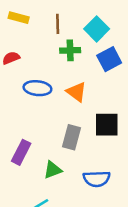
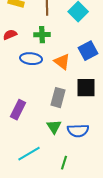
green cross: (70, 50) -> (42, 35), moved
blue square: (109, 59) -> (88, 51), moved
green triangle: (53, 170) -> (54, 127), moved, turned -42

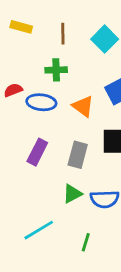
red semicircle: (10, 35) -> (13, 90), moved
purple rectangle: (18, 110) -> (37, 152), moved
green triangle: (54, 127) -> (72, 194), turned 35

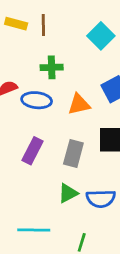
brown line: (63, 34) -> (43, 25), moved
orange triangle: (83, 106) -> (79, 104), turned -50
cyan line: (39, 230) -> (34, 230), turned 32

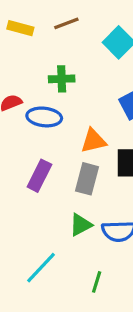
brown line: (43, 25) -> (66, 23), moved, turned 70
orange triangle: (79, 104) -> (93, 141), moved
cyan line: (34, 230) -> (41, 268), turned -48

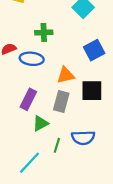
green triangle: (81, 225) -> (40, 123), moved
green line: (97, 282) -> (57, 145), moved

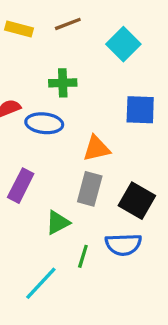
blue square: (94, 50) -> (140, 110), turned 30
black square: (92, 91) -> (137, 201), moved, turned 30
purple rectangle: (28, 99) -> (21, 186), moved

